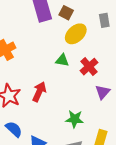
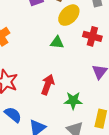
red cross: (89, 67) -> (92, 36), moved, turned -30
red arrow: (39, 92) -> (48, 85), moved

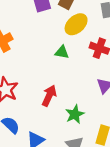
green star: (73, 101) -> (75, 114), turned -30

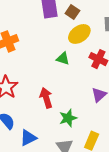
red arrow: (49, 96) -> (46, 98), turned -48

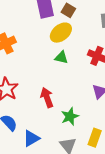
yellow ellipse: (79, 34) -> (61, 33), moved

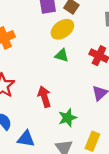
blue triangle: (31, 138) -> (26, 139), turned 36

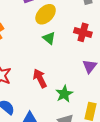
green triangle: (62, 55) -> (49, 38), turned 32

